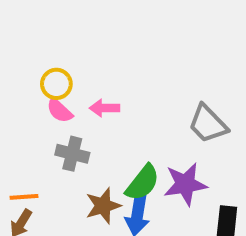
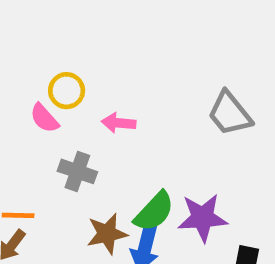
pink semicircle: (60, 111) -> (44, 118), moved
gray trapezoid: (208, 124) -> (230, 114), moved

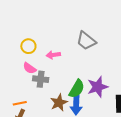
gray trapezoid: (230, 114) -> (86, 41), moved
pink semicircle: (44, 118) -> (30, 68), moved

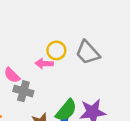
yellow circle: (28, 46) -> (56, 50), moved

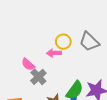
gray cross: (23, 91) -> (38, 77), turned 35

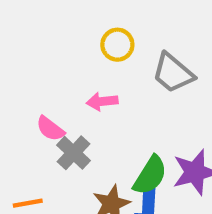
yellow circle: (63, 42) -> (117, 45), moved

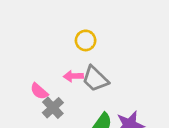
gray trapezoid: (173, 73) -> (95, 79), moved

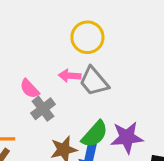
yellow circle: (86, 40) -> (87, 37), size x1.4

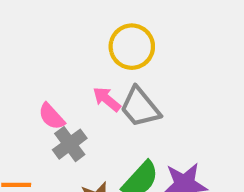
pink arrow: (70, 76) -> (107, 99), turned 35

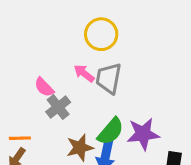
gray trapezoid: (140, 107) -> (109, 78), turned 52

